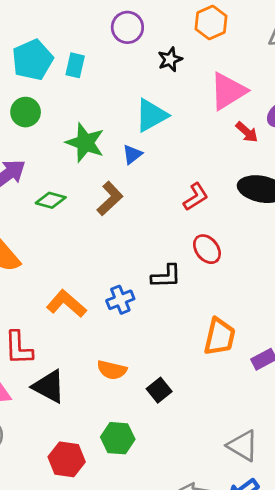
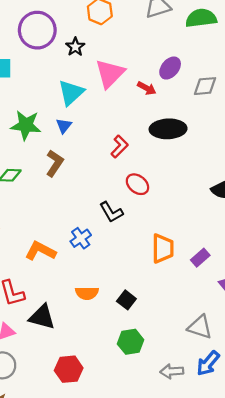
purple circle: (127, 27) -> (37, 30), size x1.5
pink triangle: (228, 91) -> (110, 74), moved
black L-shape: (166, 276) -> (111, 212), turned 75
green hexagon: (118, 438) -> (131, 342), moved

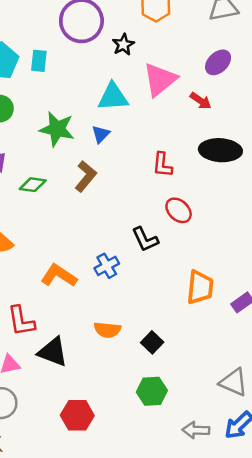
purple ellipse: (170, 68) -> (218, 62), moved
cyan triangle: (71, 93) -> (113, 97), turned 32
red L-shape: (119, 147) -> (162, 165), turned 135

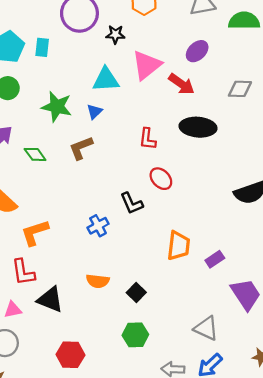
black star: (123, 45) -> (115, 34), turned 30
red arrow: (201, 101) -> (182, 84), size x1.4
brown L-shape: (86, 176) -> (81, 148), turned -152
green diamond: (33, 185) -> (35, 154), turned 45
orange L-shape: (59, 276) -> (35, 233), moved, turned -52

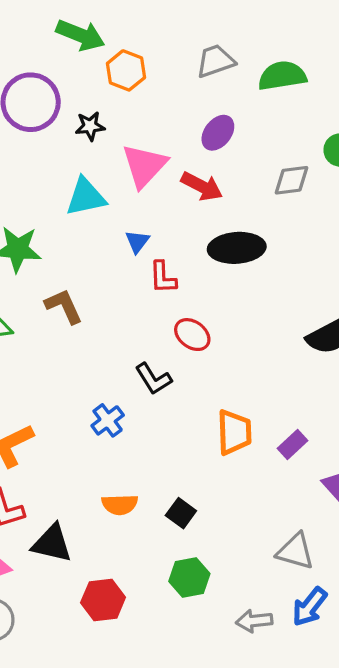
blue triangle: (95, 112) -> (137, 242), moved
brown L-shape: (81, 148) -> (64, 306), turned 96
red hexagon: (70, 355) -> (103, 600), moved

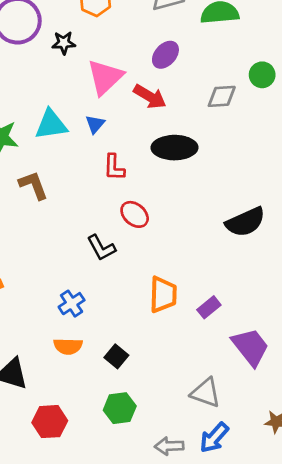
cyan triangle: (86, 197) -> (51, 125), moved
blue triangle: (137, 242) -> (95, 124), moved
blue cross: (108, 420) -> (72, 304), moved

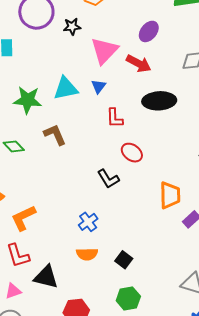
orange trapezoid: (163, 295) -> (170, 195), moved

